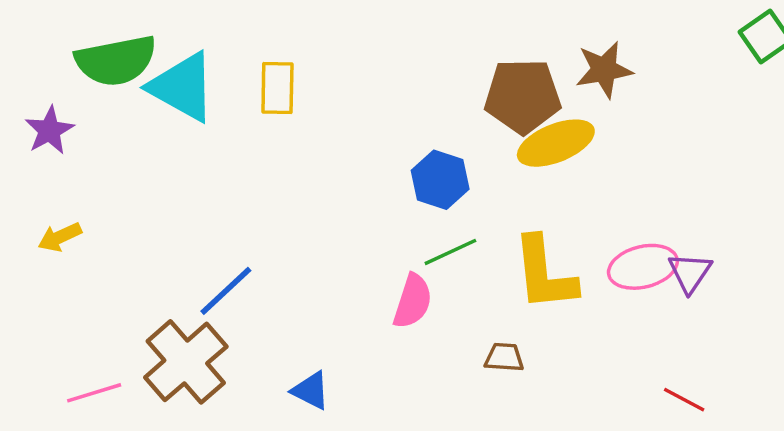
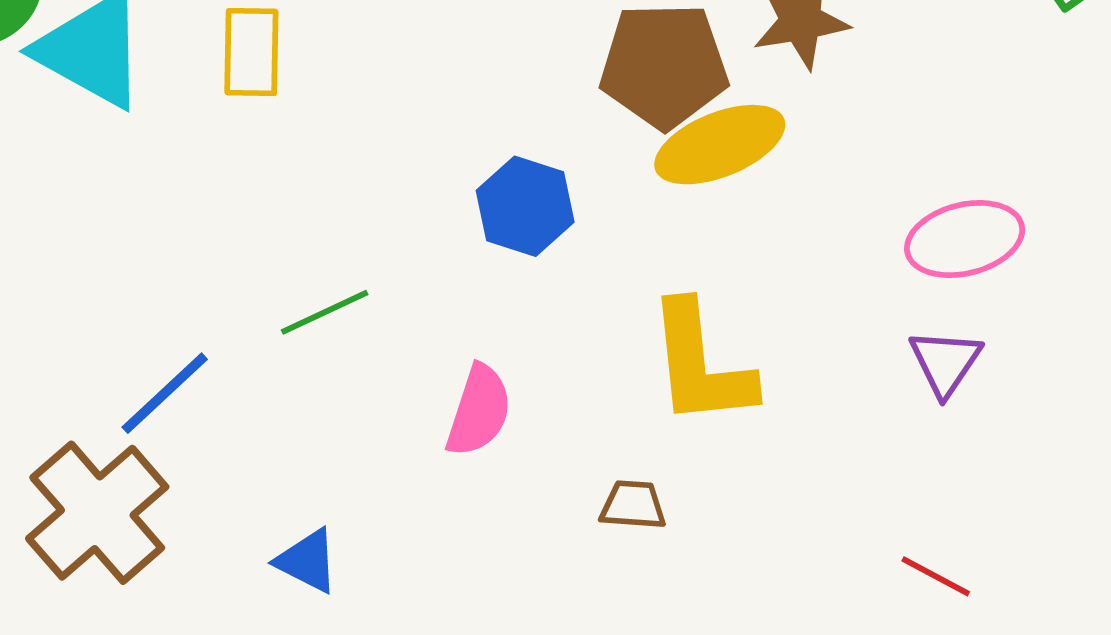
green line: (450, 252) -> (325, 312), moved
pink ellipse: (643, 267) -> (965, 239), moved

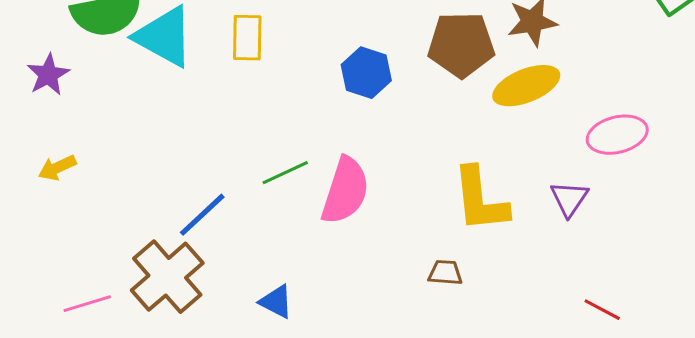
yellow ellipse: (720, 145) -> (526, 86), moved
blue hexagon: (525, 206) -> (366, 73), moved
purple triangle: (945, 362) -> (569, 199), moved
pink semicircle: (479, 411) -> (345, 191), moved, size x1.4

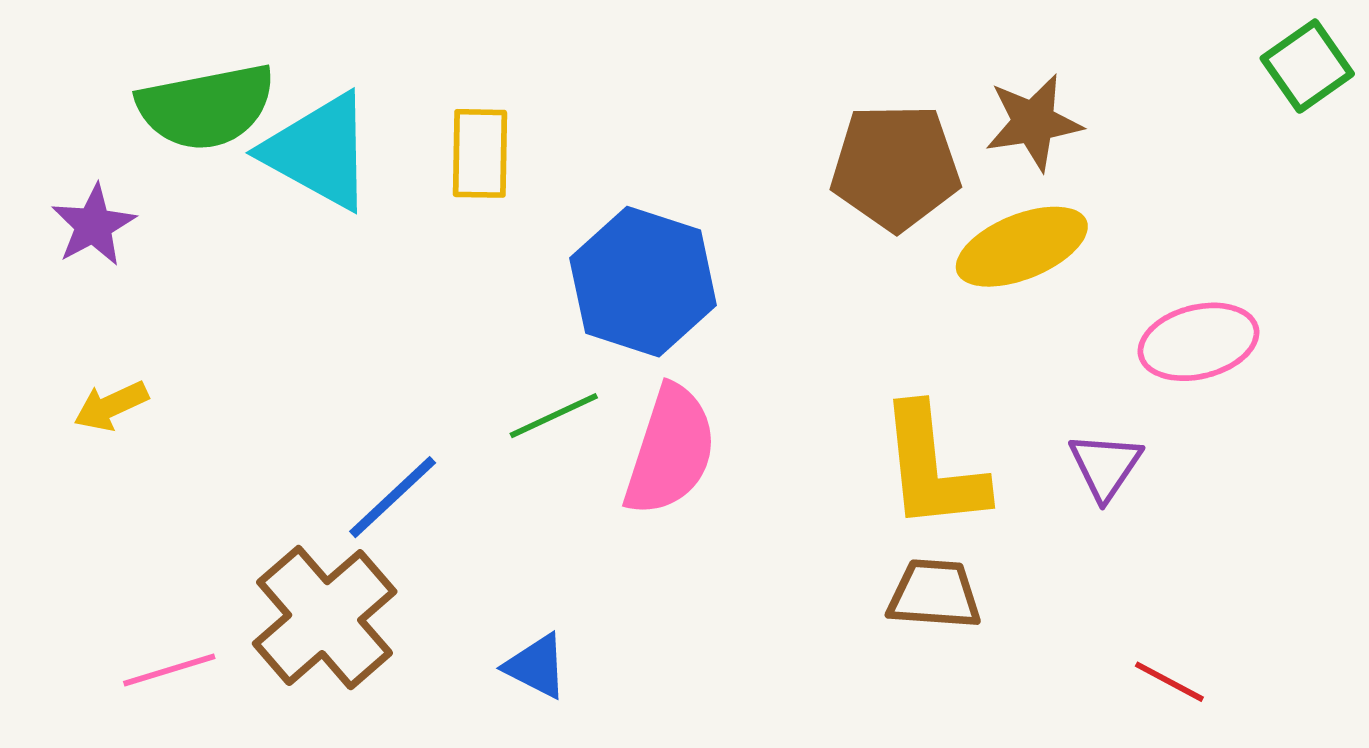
blue hexagon: (366, 73) -> (643, 282), moved, size x1.5
brown trapezoid: (445, 273) -> (934, 594), moved, size x1.4

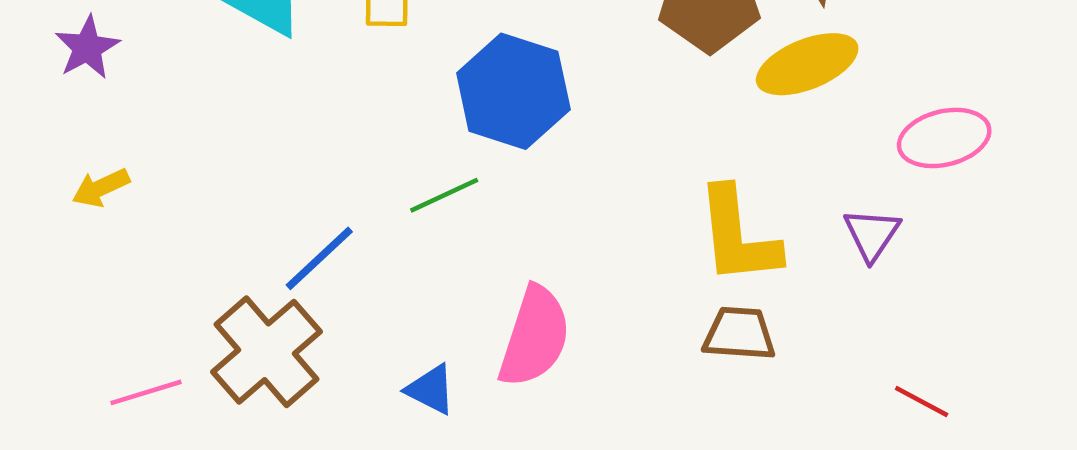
pink semicircle: (670, 451) -> (535, 337), moved

